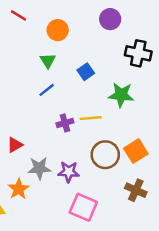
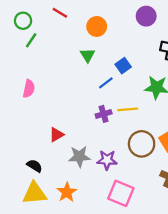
blue line: (47, 90) -> (106, 83), moved
orange star: (19, 189) -> (67, 192), moved

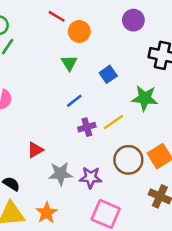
red line: (60, 13) -> (57, 16), moved
blue line: (106, 83) -> (74, 101), moved
yellow line: (128, 109) -> (113, 122), turned -30

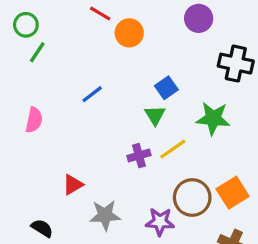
green triangle: (69, 63) -> (155, 115), moved
blue line: (74, 101) -> (92, 94), moved
purple star: (91, 177) -> (160, 222), moved

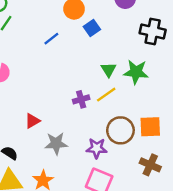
blue square: (166, 88) -> (92, 28), moved
blue line: (92, 94) -> (51, 39), moved
green triangle: (155, 115) -> (109, 70), moved
orange square: (233, 193) -> (150, 127), turned 30

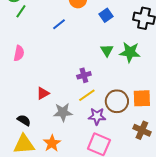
blue square: (92, 28) -> (106, 15), moved
yellow line: (106, 95) -> (87, 95), moved

